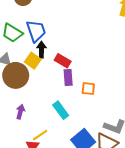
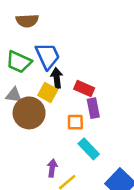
orange square: (88, 89) -> (75, 122), moved
purple arrow: (20, 112) -> (52, 168), moved

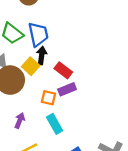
purple rectangle: (93, 108) -> (67, 89), turned 66
purple arrow: (52, 168) -> (20, 121), moved

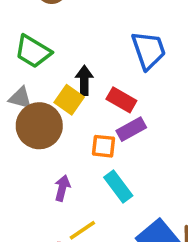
blue trapezoid: (38, 34) -> (149, 50), moved

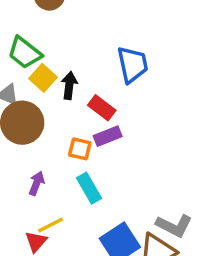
yellow square: (69, 100) -> (43, 78), moved

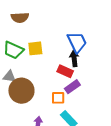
yellow square: (43, 78) -> (35, 48), moved, turned -35
black arrow: (69, 85) -> (74, 58), moved

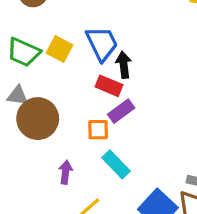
blue trapezoid: (77, 42) -> (102, 44), moved
yellow square: (35, 48) -> (60, 49), turned 35

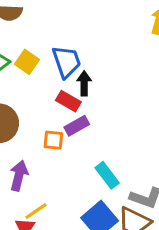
cyan rectangle: (116, 164) -> (107, 175), moved
purple arrow: (66, 172) -> (19, 176), size x1.4

